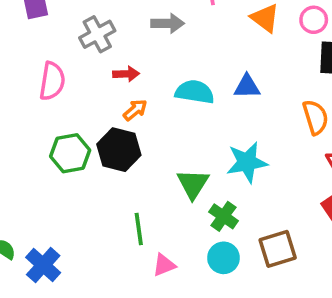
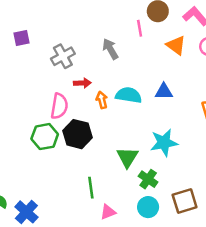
gray arrow: (168, 23) -> (110, 49), turned -120
pink semicircle: (52, 81) -> (59, 106), moved
orange arrow: (135, 110) -> (102, 100), moved, turned -63

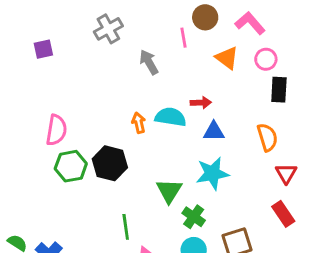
gray cross: (63, 56) -> (108, 29), moved
red arrow: (82, 83) -> (201, 103), moved
blue triangle: (164, 92) -> (214, 132), moved
pink semicircle: (59, 106) -> (56, 130), moved

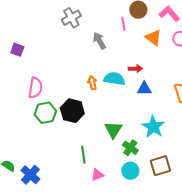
purple square: (43, 49) -> (17, 50), moved, turned 32
cyan star: (212, 173) -> (153, 127), moved, turned -30

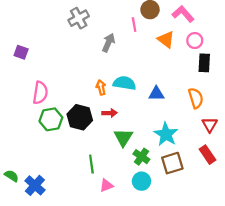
gray arrow: (99, 41) -> (108, 43), turned 54
red arrow: (135, 69) -> (110, 113), moved
brown square: (160, 166) -> (172, 163), moved

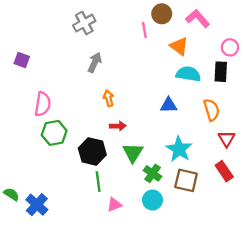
pink circle: (195, 41) -> (230, 47), moved
gray arrow: (108, 43) -> (95, 62), moved
cyan semicircle: (124, 83) -> (188, 74), moved
black hexagon: (80, 117) -> (92, 151), moved
brown square: (172, 163) -> (186, 180), turned 30

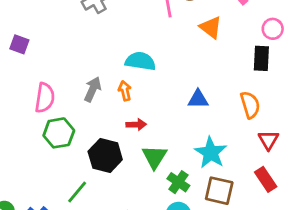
gray arrow: (95, 62) -> (93, 89), moved
cyan semicircle: (188, 74) -> (140, 61), moved
green line: (98, 182) -> (77, 192), moved, turned 48

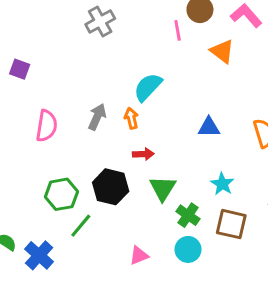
cyan semicircle: (140, 61) -> (148, 87), turned -56
green hexagon: (59, 133) -> (61, 194), moved
cyan star: (211, 153) -> (222, 184), size x0.7

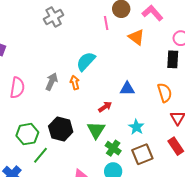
red arrow: (143, 154) -> (105, 107), moved, turned -32
brown square: (231, 224) -> (142, 154), turned -35

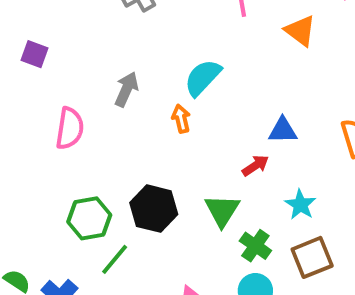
gray arrow: (52, 82) -> (126, 89), moved
red arrow: (105, 107) -> (255, 166), moved

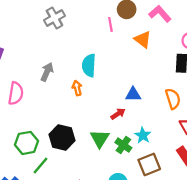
cyan semicircle: (203, 78) -> (89, 65), turned -40
green cross: (255, 246) -> (123, 145), moved

